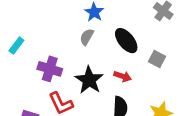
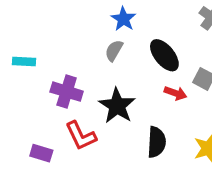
cyan rectangle: (16, 45) -> (24, 62), turned 56
red arrow: (122, 76) -> (175, 93), moved

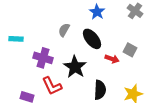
blue star: (123, 19) -> (97, 12), moved
gray semicircle: (114, 51) -> (64, 30), moved
black ellipse: (164, 55) -> (92, 39), moved

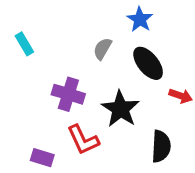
blue star: (97, 12) -> (140, 19), moved
cyan rectangle: (16, 39) -> (24, 44), moved, turned 56

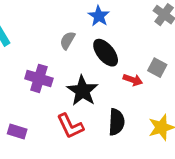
red L-shape: (83, 140) -> (70, 126), moved

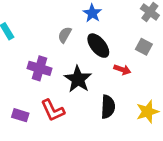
gray square: (157, 68) -> (144, 47), moved
red L-shape: (70, 126) -> (53, 110), moved

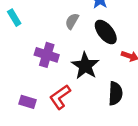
red L-shape: (53, 110) -> (60, 97), turned 80

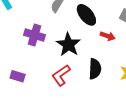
red L-shape: (60, 97) -> (61, 75), moved

